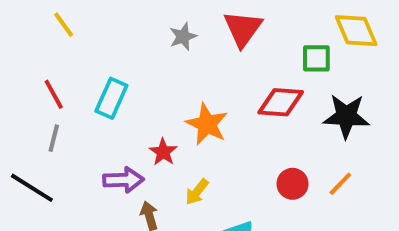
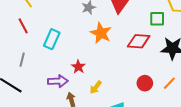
red line: (54, 94) -> (23, 26), moved
orange star: (207, 124) -> (101, 33), moved

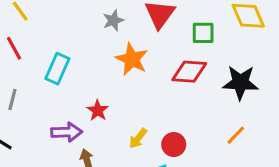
green square: (157, 19) -> (203, 33), moved
red circle: (145, 83) -> (174, 145), moved
yellow arrow: (96, 87) -> (138, 138), moved

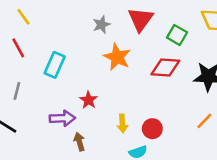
green square: (203, 33) -> (177, 35), turned 30
yellow arrow: (138, 138) -> (122, 123), turned -42

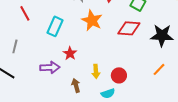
red line: (18, 48) -> (25, 13), moved
cyan rectangle: (55, 65) -> (55, 26), moved
brown arrow: (79, 142) -> (76, 85), moved

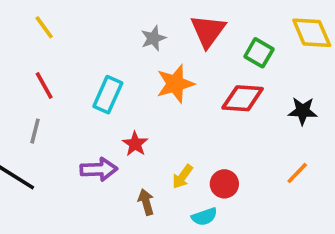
red line: (25, 13) -> (44, 86), moved
orange star: (92, 20) -> (175, 84), turned 30
black star: (162, 35) -> (303, 111), size x0.7
yellow arrow: (96, 71) -> (182, 177), turned 40

